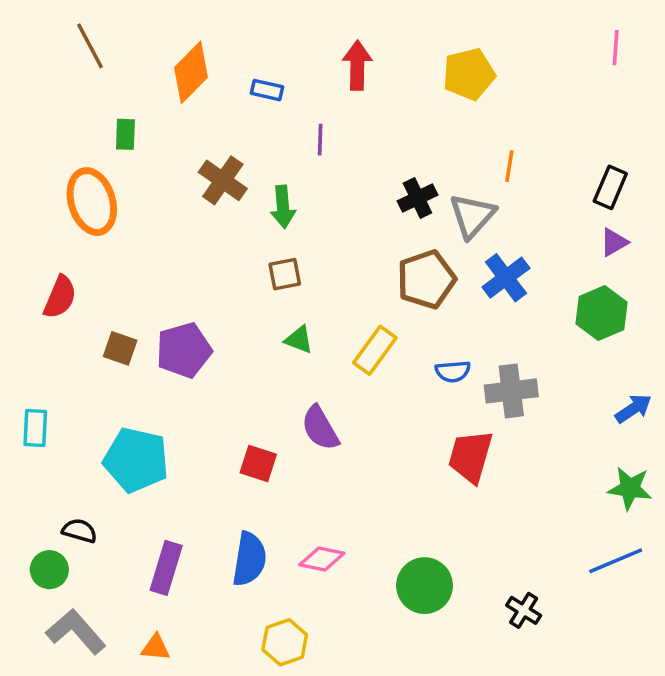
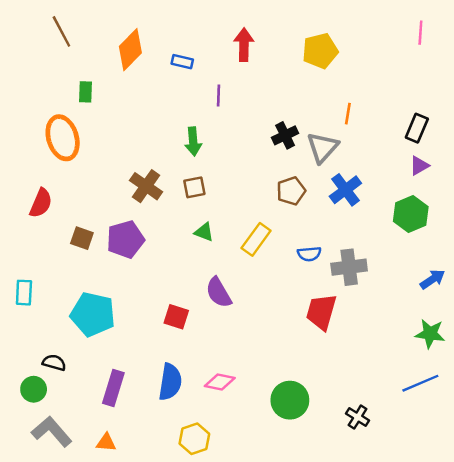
brown cross: (223, 180) -> (146, 186), moved
brown pentagon: (426, 279) -> (291, 191), size x0.7

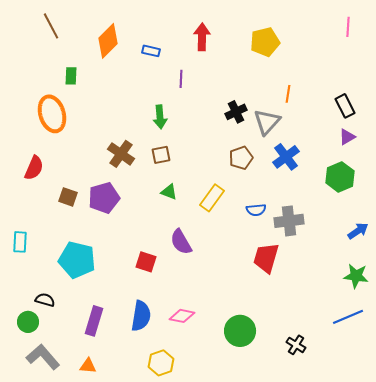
black rectangle: (417, 128) -> (345, 106), turned -50

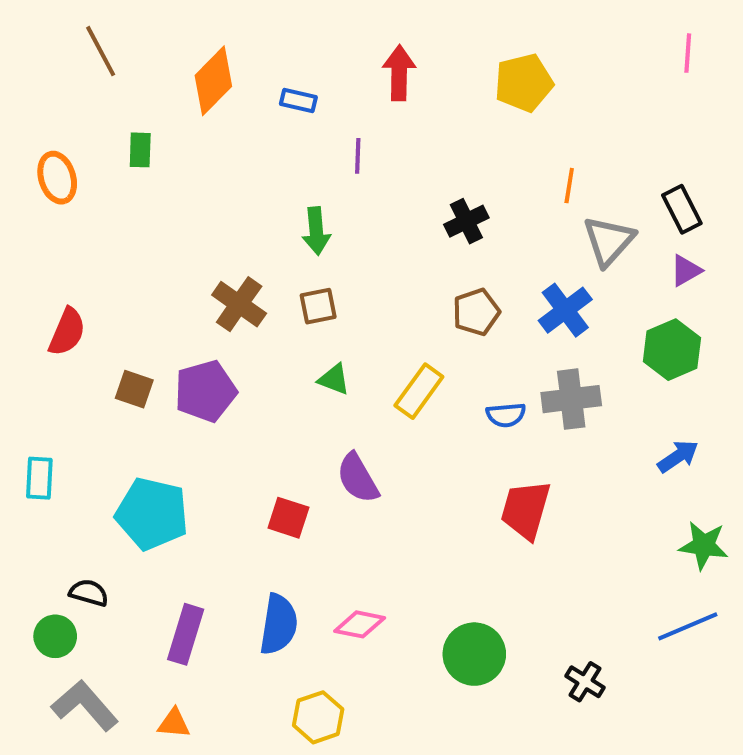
orange ellipse: (52, 114) -> (57, 178), moved, size x0.7
gray triangle: (267, 122) -> (609, 241), moved
gray cross: (289, 221) -> (571, 399), moved
blue arrow: (358, 231) -> (678, 456), moved

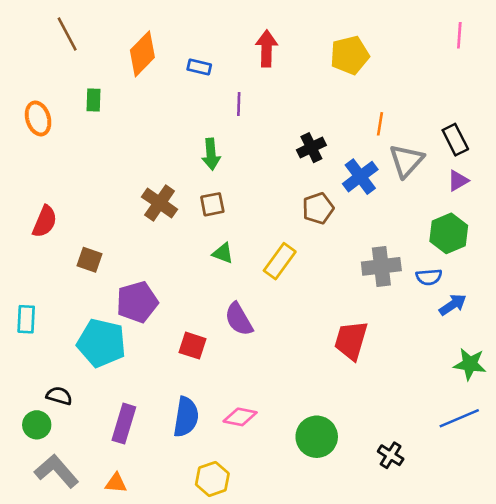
blue cross: (565, 310) -> (360, 177), moved
purple pentagon: (205, 391) -> (137, 302), moved
blue semicircle: (506, 415) -> (429, 277), moved

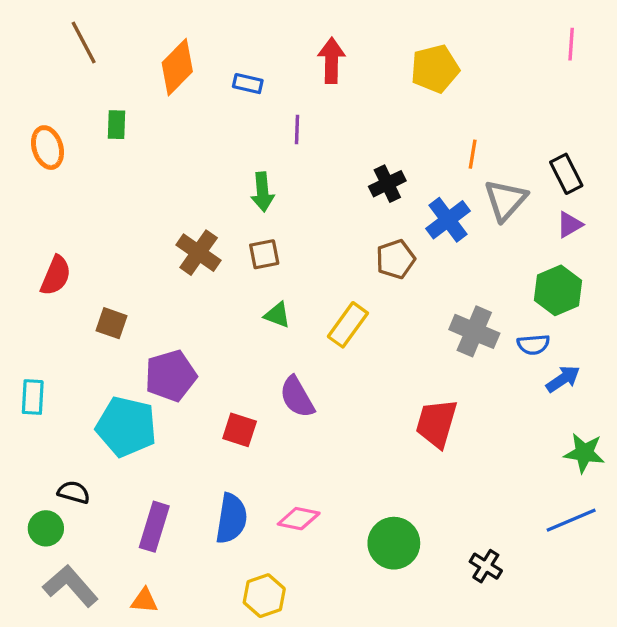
gray cross: (381, 266) -> (474, 331), turned 30

